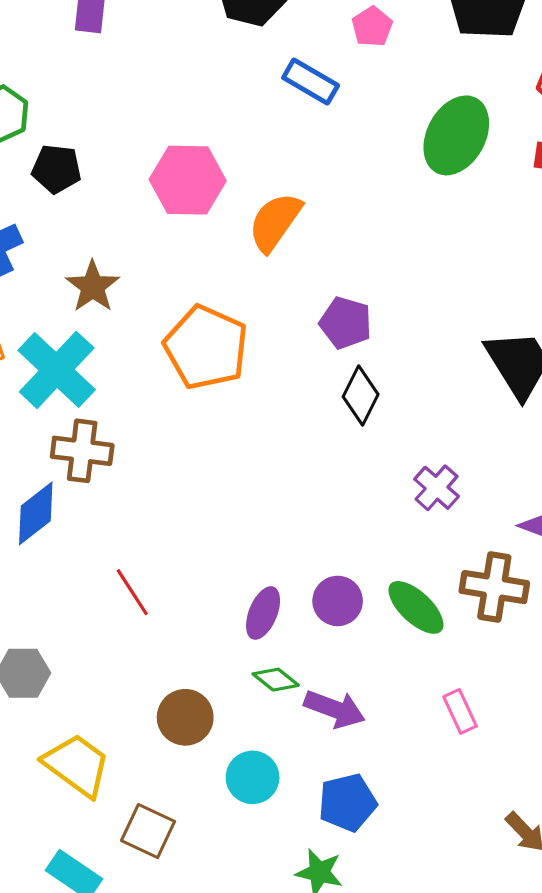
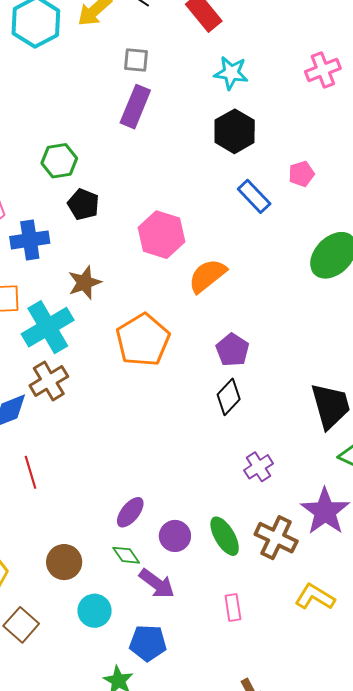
brown cross: (82, 451) -> (49, 381), turned 36
red line: (132, 592) -> (30, 472), moved
purple circle: (338, 601) -> (175, 536), moved

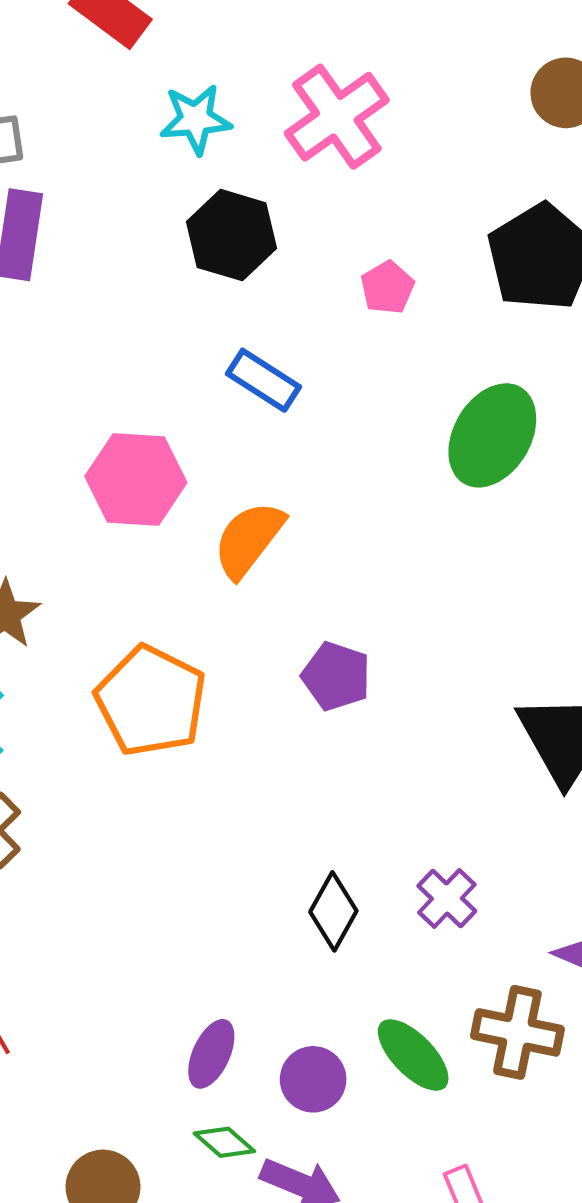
pink cross: (323, 70) -> (337, 117), moved, size x1.4
blue rectangle: (254, 196) -> (263, 380), moved
black diamond: (229, 397) -> (333, 911), moved

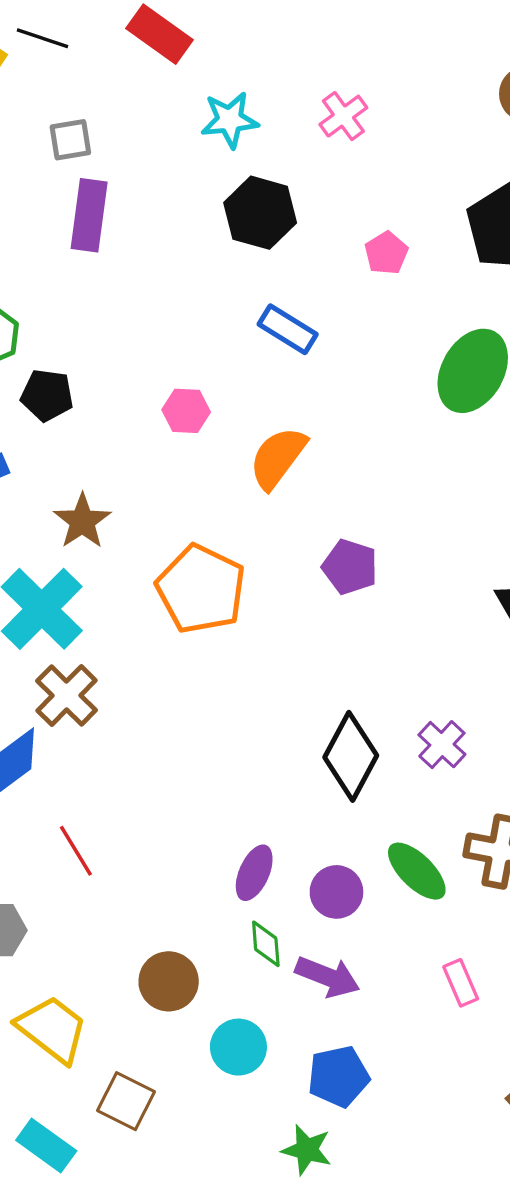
pink cross: (337, 117) -> (343, 116), size x0.6
pink hexagon: (136, 479) -> (186, 411), size x0.6
black diamond: (333, 911) -> (351, 756), size x1.4
green diamond: (224, 1142) -> (266, 944), turned 45

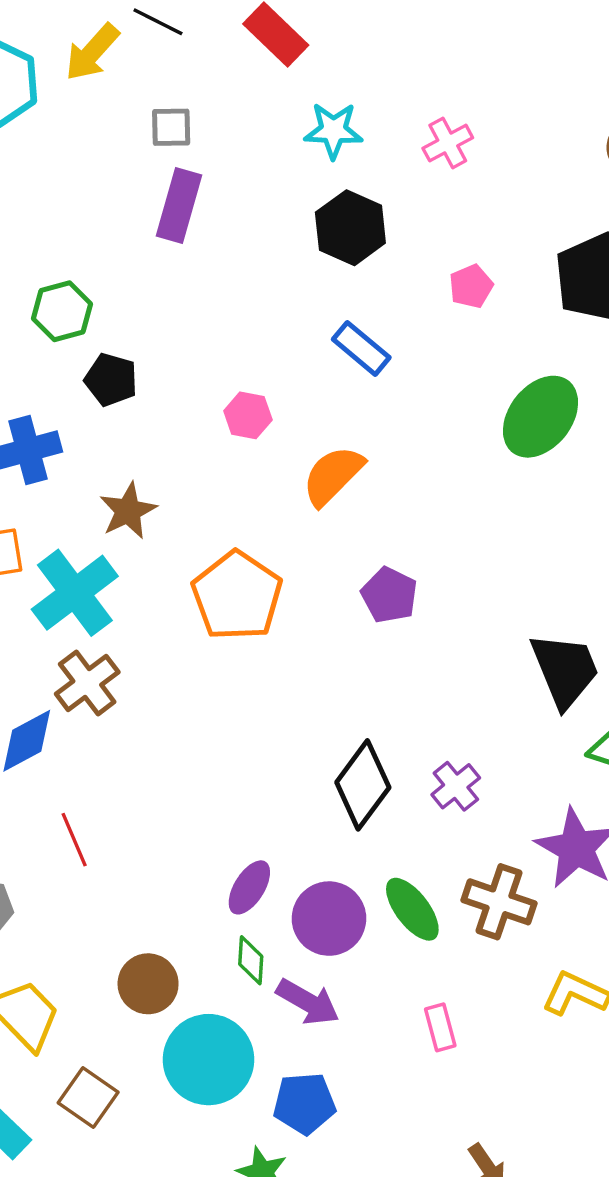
purple circle: (336, 892) -> (329, 919), size x1.4
cyan circle: (238, 1047) -> (209, 1060), size x1.6

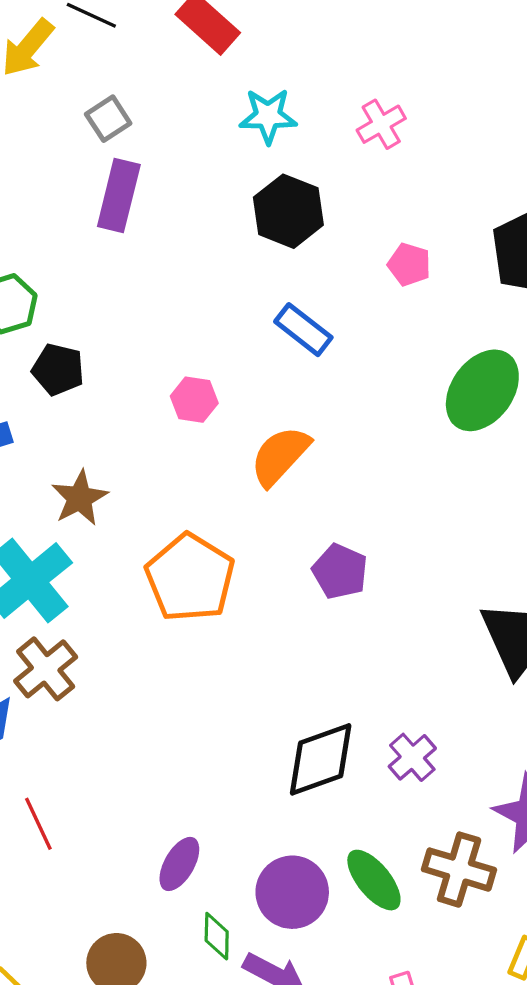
gray square: (171, 127) -> (108, 119), turned -30
pink pentagon: (471, 286) -> (409, 264), turned -30
black diamond: (363, 785) -> (321, 759), turned 36
purple ellipse: (249, 887) -> (179, 864), moved

